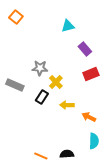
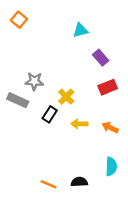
gray star: (40, 68) -> (34, 81), moved
orange arrow: (89, 117) -> (110, 127), moved

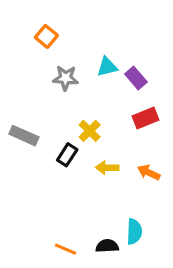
orange square: (19, 20) -> (46, 36), moved
cyan triangle: (80, 30) -> (107, 67), moved
gray star: (34, 81) -> (66, 78), moved
cyan semicircle: (111, 166) -> (134, 232), moved

